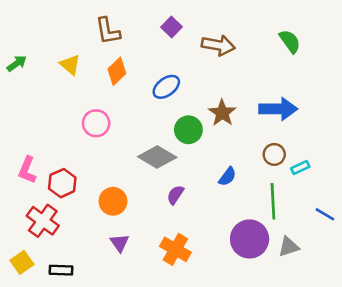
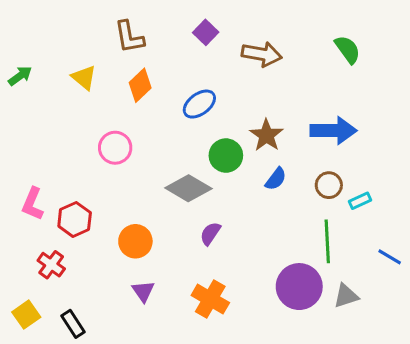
blue semicircle: (227, 177) -> (276, 179), moved
red cross: (43, 221) -> (51, 265), size x0.7
black rectangle: (61, 270) -> (73, 324), turned 55

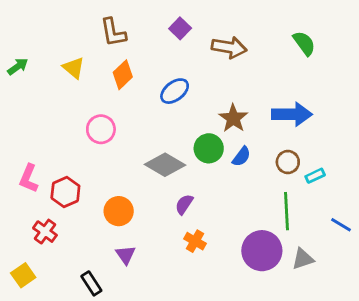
green circle: (226, 156) -> (209, 148), moved
orange cross: (210, 299) -> (195, 241), moved, size x0.7
black rectangle: (73, 324) -> (91, 283), moved

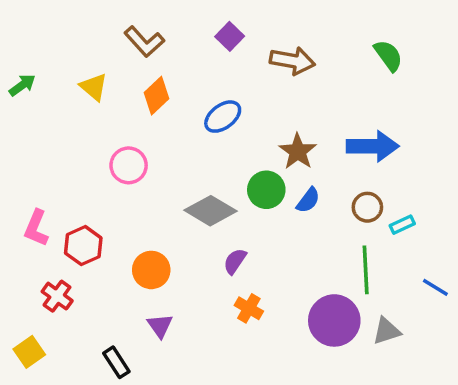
brown L-shape: (113, 32) -> (144, 42), turned -32

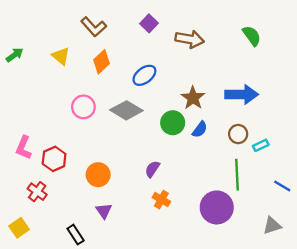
gray diamond: (211, 211) -> (126, 110), moved
gray triangle: (387, 331) -> (272, 225), moved

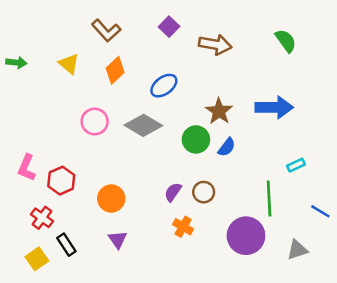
green arrow: (15, 55) -> (16, 63), turned 42
brown circle: (238, 134) -> (204, 192), moved
gray triangle: (272, 225) -> (297, 250), moved
yellow square: (19, 228) -> (37, 259), moved
black rectangle: (76, 235) -> (66, 245), moved

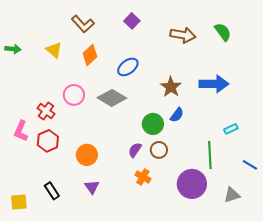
brown arrow: (215, 45) -> (183, 35), moved
green circle: (196, 139) -> (153, 124), moved
red cross: (42, 218) -> (46, 111), moved
yellow square: (37, 259) -> (19, 202), moved, turned 30

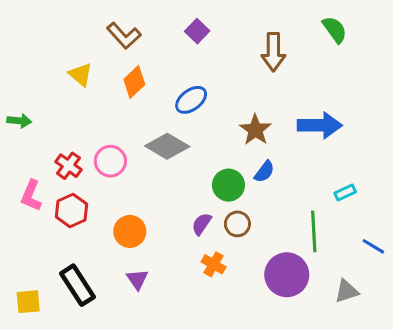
green semicircle: (223, 32) -> (335, 30), moved
brown arrow: (183, 35) -> (273, 52), turned 80
green arrow: (13, 49) -> (19, 121), moved
pink circle: (74, 95) -> (110, 161), moved
black rectangle: (52, 191) -> (77, 285), size x1.5

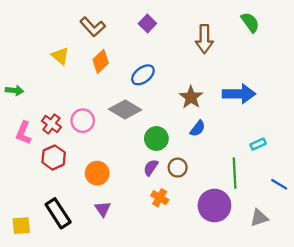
green circle: (228, 185) -> (156, 138), moved
pink L-shape: (31, 196) -> (23, 133), moved

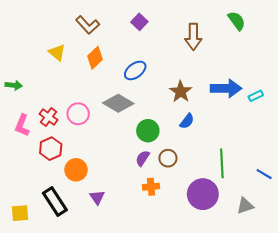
cyan rectangle: (258, 144) -> (256, 96), moved
orange circle: (97, 173) -> (76, 170), moved
orange cross: (160, 198) -> (151, 187), turned -35

